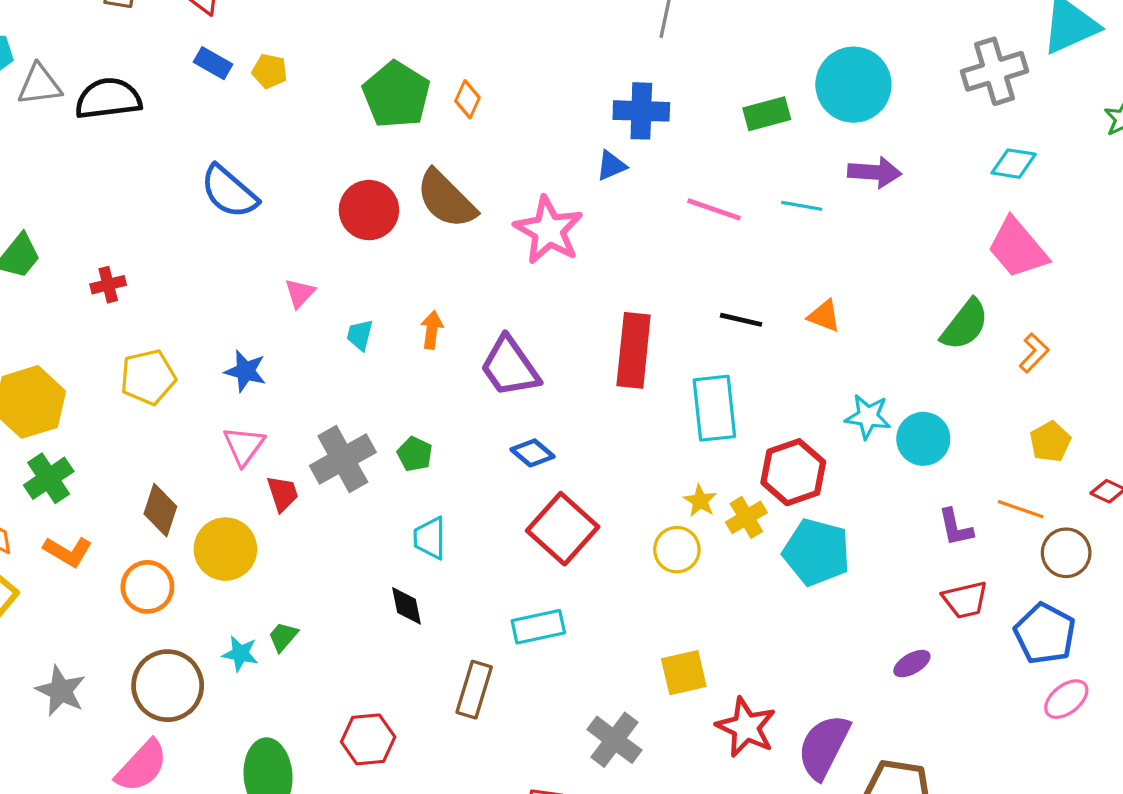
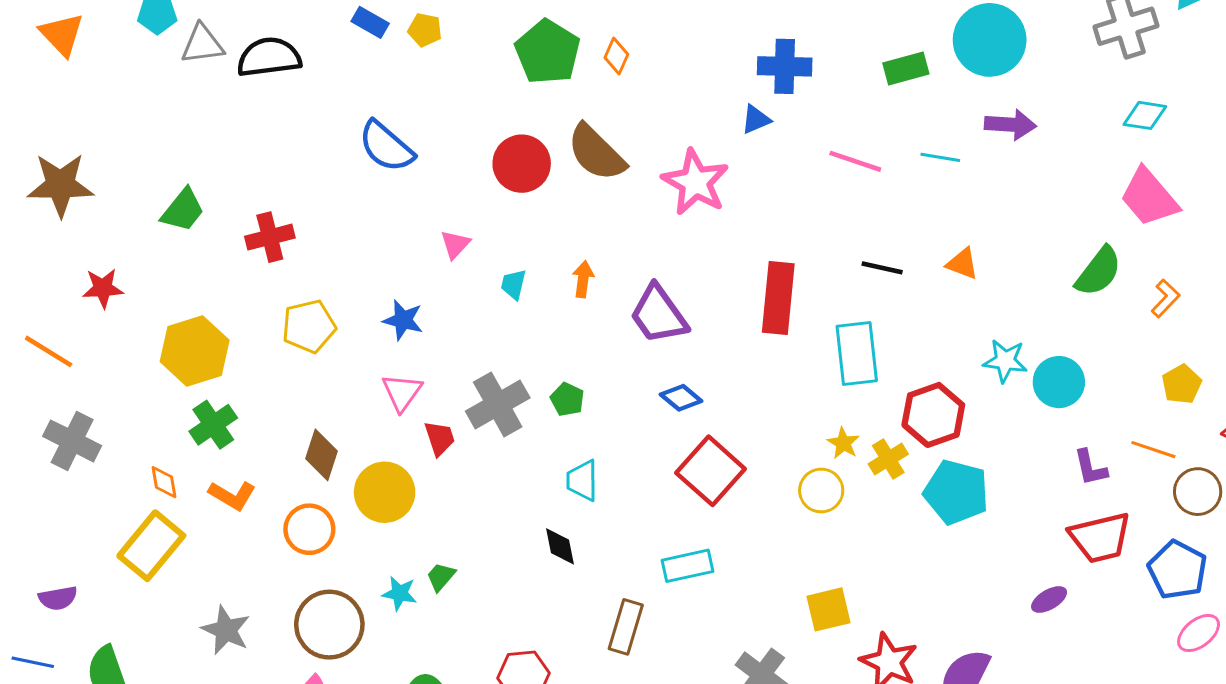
red cross: (108, 285) -> (270, 237), size x1.4
red trapezoid: (965, 600) -> (1100, 538), size x1.4

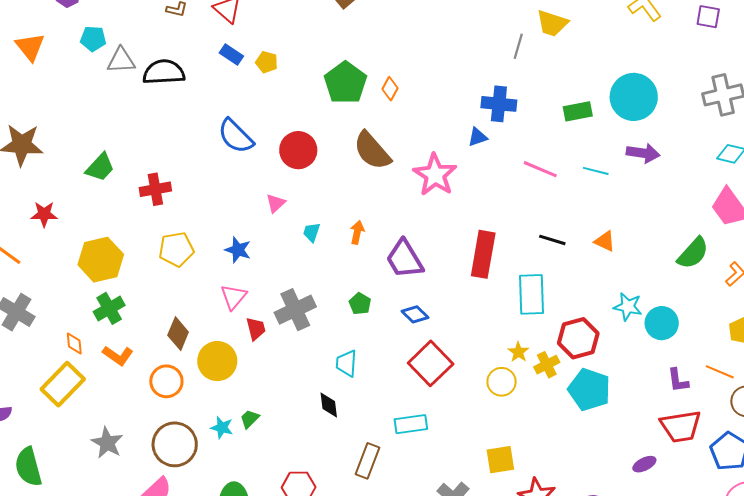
red circle: (522, 164) -> (298, 150), moved
green pentagon: (567, 399) -> (360, 304), moved

